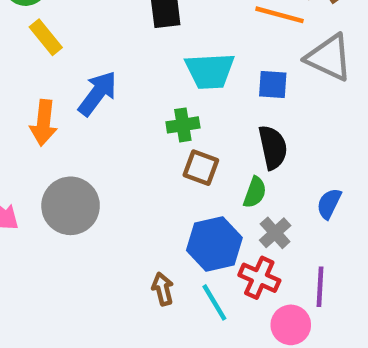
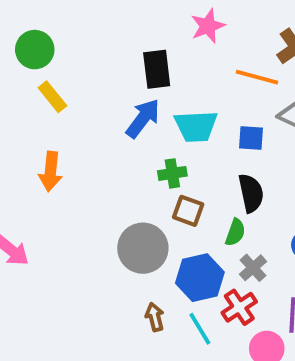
blue arrow: (98, 93) -> (143, 118), moved
gray circle: (71, 206) -> (143, 248), moved
red cross: (259, 278) -> (239, 307), turned 32

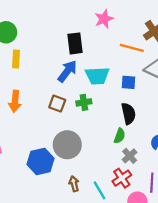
yellow rectangle: (52, 97) -> (16, 59), turned 42
brown square: (188, 211) -> (57, 104), moved
blue hexagon: (200, 278) -> (41, 161), moved

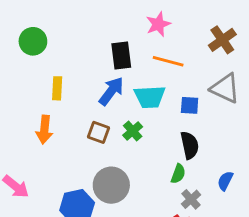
orange line: (132, 48) -> (168, 61), moved
yellow rectangle: (16, 59) -> (57, 88), moved
green cross: (84, 102) -> (133, 131), turned -32

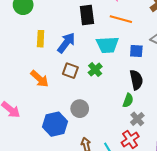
blue arrow: (111, 91) -> (66, 43), moved
orange arrow: (44, 130) -> (40, 79), moved, turned -54
gray circle: (111, 185) -> (80, 109), size x0.7

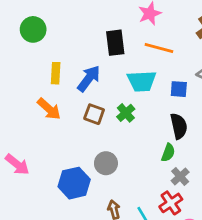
orange arrow: (40, 79) -> (49, 109), moved

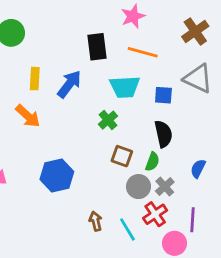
brown square: (94, 114) -> (122, 156), moved
gray circle: (106, 163) -> (138, 187), moved
blue hexagon: (74, 183) -> (57, 175), moved

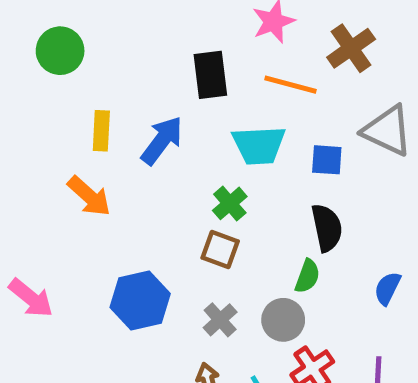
brown cross: (195, 31) -> (351, 48), moved
brown square: (122, 156) -> (220, 250), moved
gray cross: (165, 187) -> (220, 320), moved

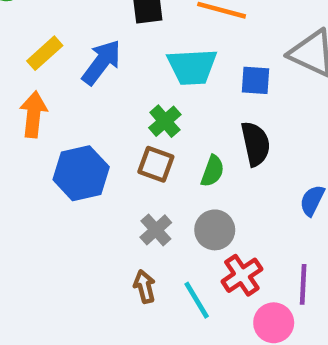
yellow rectangle: (101, 131) -> (45, 53), turned 45
orange arrow: (89, 196) -> (34, 114), turned -126
green semicircle: (307, 276) -> (212, 171), moved
blue hexagon: (140, 300) -> (81, 173), moved

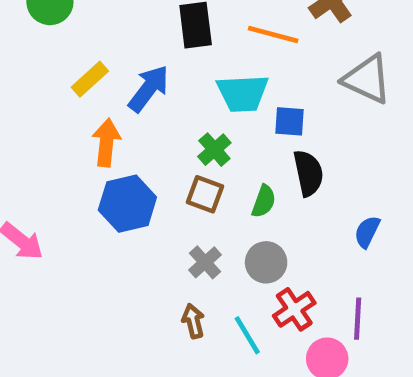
blue square: (256, 80) -> (290, 121), moved
orange arrow: (34, 114) -> (106, 143), moved

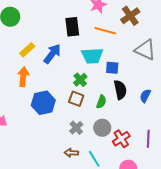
orange arrow: (106, 143) -> (23, 77), moved
blue semicircle: (367, 232) -> (145, 96), moved
red cross: (294, 309) -> (121, 139), moved
purple line: (358, 319) -> (148, 139), moved
brown arrow: (193, 321) -> (71, 153), turned -72

